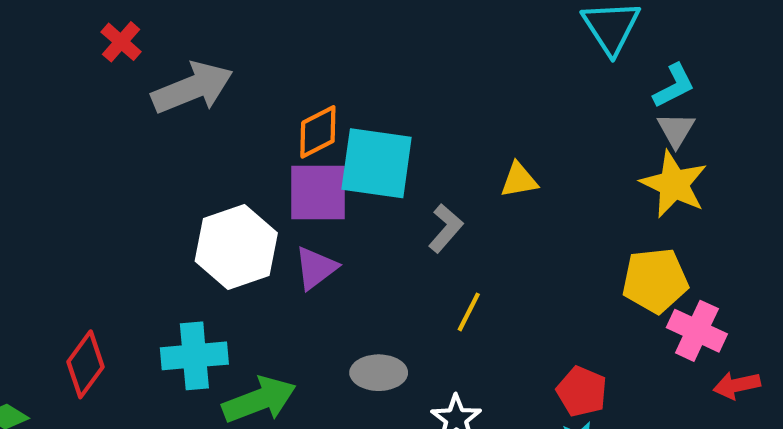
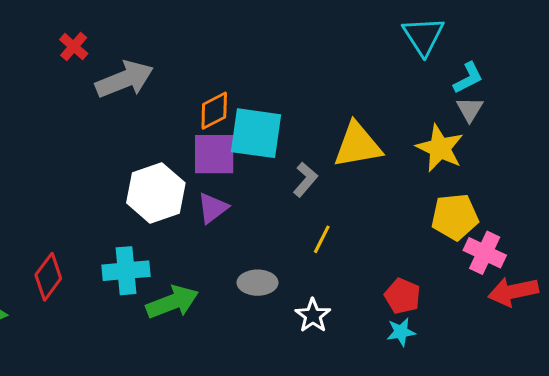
yellow triangle: (519, 180) -> (358, 145), size x1.8
yellow star: (674, 184) -> (440, 148), moved
red arrow: (737, 385) -> (513, 292), size x1.5

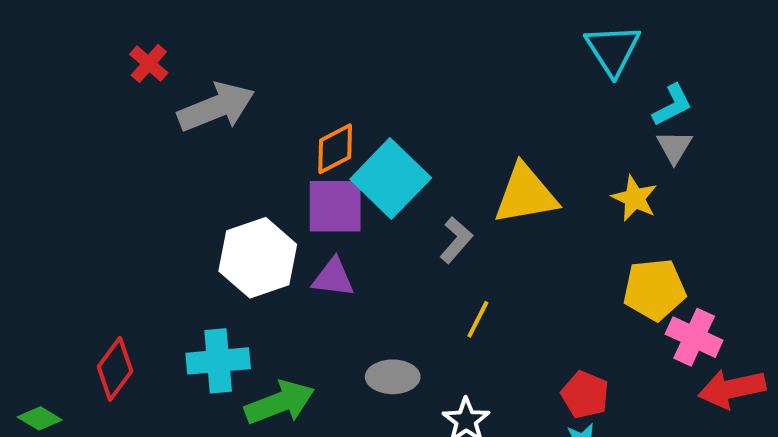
cyan square: (256, 133) -> (391, 178), turned 36
yellow star: (440, 148) -> (635, 198), size x0.7
purple triangle: (213, 208) -> (333, 278), turned 44

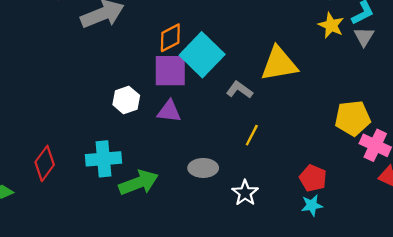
yellow star: (635, 198) -> (331, 25), moved
gray L-shape: (456, 240) -> (239, 90), turned -95
white hexagon: (258, 258) -> (126, 100), size x0.6

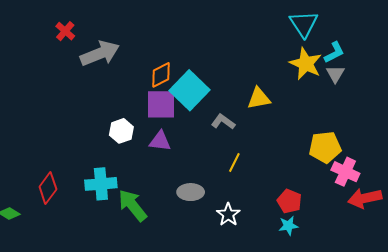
yellow star: (331, 25) -> (306, 64), size x1.4
yellow triangle: (279, 64) -> (259, 98), size x0.7
green arrow: (139, 183) -> (132, 205), turned -108

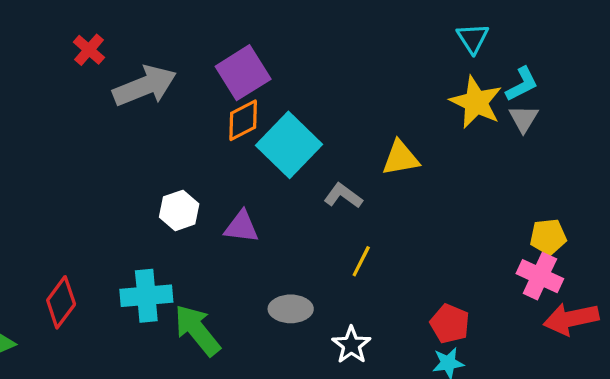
cyan triangle: (304, 24) -> (473, 38), size x0.7
purple square: (161, 104) -> (243, 73), moved, turned -32
yellow pentagon: (325, 147) -> (548, 237), moved, size x0.7

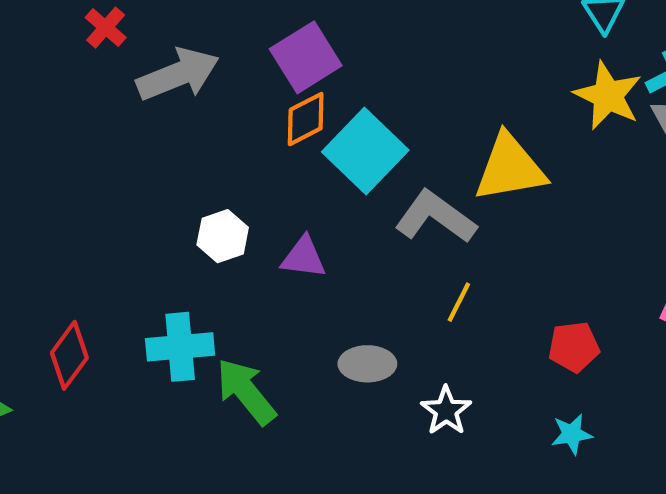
yellow triangle: (401, 158) -> (510, 168), size x1.5
gray L-shape: (343, 196) -> (435, 217), size x1.6
red pentagon: (450, 324) -> (574, 347), moved, turned -30

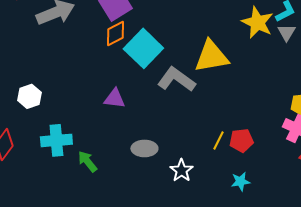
white hexagon: (223, 236) -> (29, 96), moved
yellow line: (459, 302) -> (218, 140), moved
green arrow: (246, 391) -> (87, 161), size x0.7

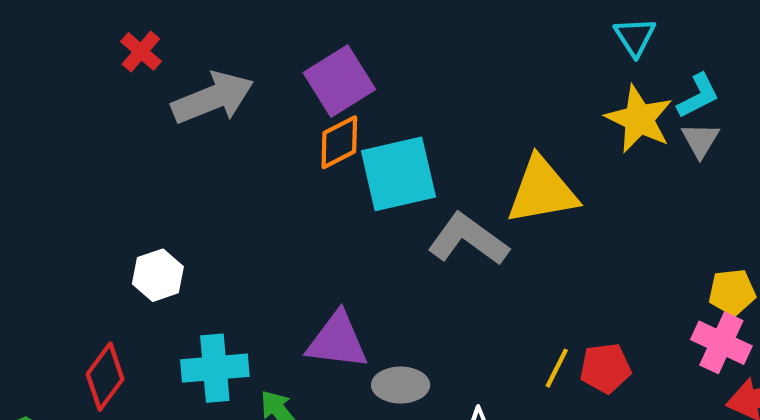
cyan square: (143, 48) -> (398, 174), turned 33
purple triangle: (114, 98) -> (337, 341), moved, size x1.4

